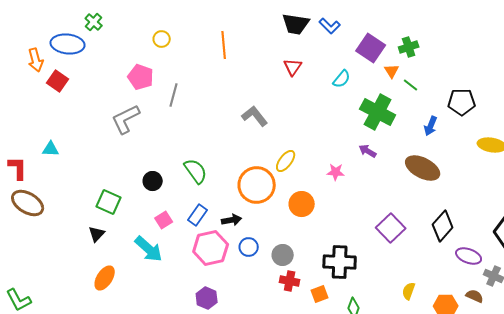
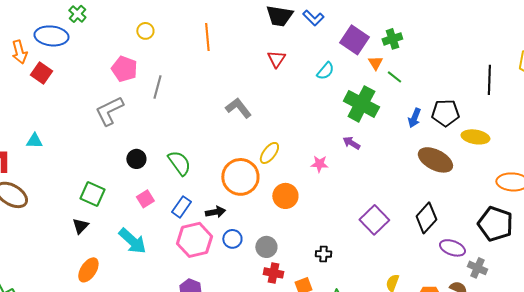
black pentagon: (462, 102) -> (445, 113), moved
brown ellipse: (423, 168) -> (435, 160), moved
black circle: (153, 181) -> (136, 159), moved
pink square: (164, 220) -> (145, 199), moved
black cross: (340, 262) -> (323, 254), size x0.5

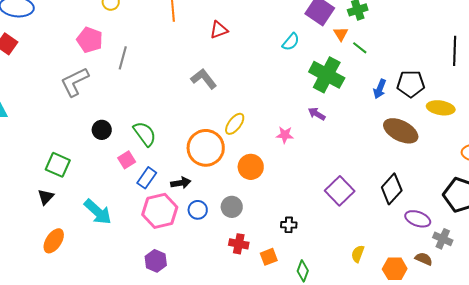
red triangle: (276, 59) -> (219, 30), moved, turned 36
pink square: (145, 199) -> (127, 160), moved
gray circle: (266, 247) -> (232, 207), moved

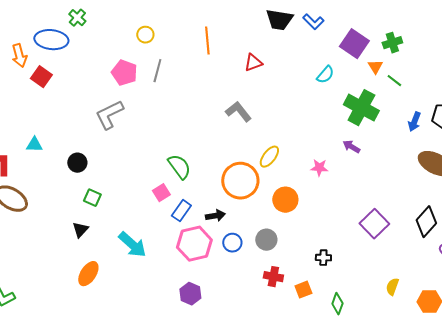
gray line: (123, 58) -> (157, 71), moved
black circle: (102, 130) -> (77, 163), moved
green square: (58, 165) -> (92, 198), size x0.7

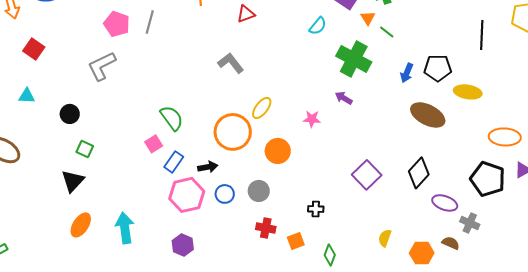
red square: (41, 77) -> (34, 49), moved
black triangle: (80, 230) -> (73, 181), size x1.4
cyan arrow: (132, 245) -> (125, 228), moved, turned -140

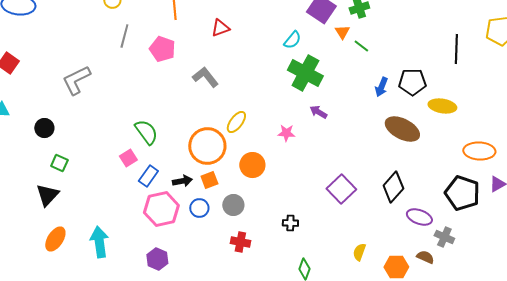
pink pentagon: (117, 24) -> (162, 49), moved
green cross: (354, 59) -> (305, 73), moved
orange square: (296, 241) -> (209, 180), moved

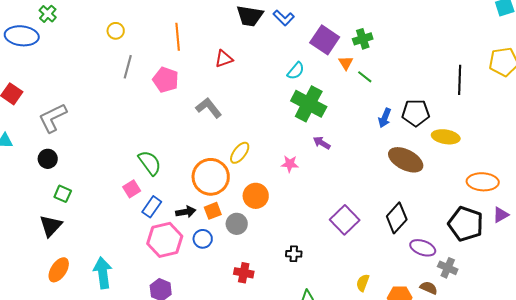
gray L-shape: (76, 80) -> (53, 118), moved
gray circle: (233, 205) -> (237, 224), moved

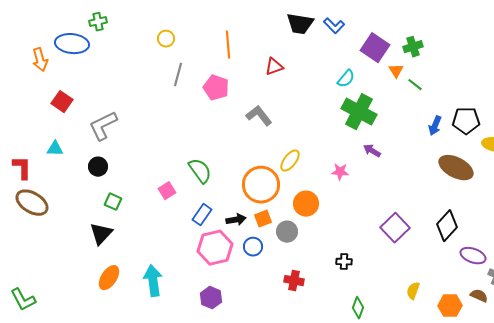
green cross: (48, 14) -> (98, 22), turned 36
pink square: (132, 189) -> (167, 191), moved

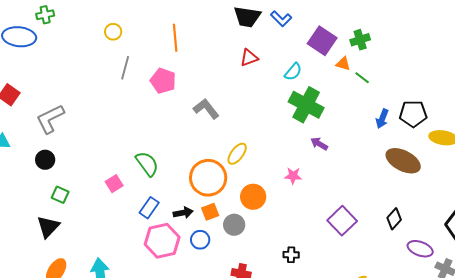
red triangle: (274, 67) -> (249, 58), moved
orange triangle: (396, 71) -> (343, 64), turned -42
pink star: (340, 172) -> (293, 176), moved
black diamond: (447, 226) -> (394, 219), size x0.7

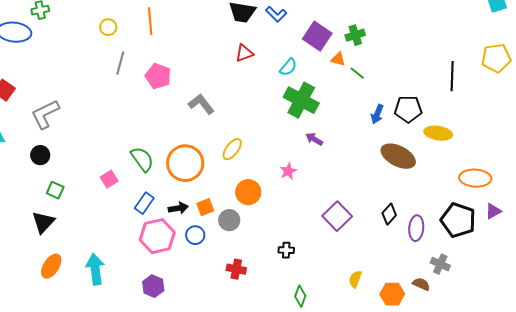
orange line: (175, 38) -> (150, 21), moved
pink star: (293, 176) -> (288, 171), turned -30
orange circle: (208, 178) -> (185, 163), moved
purple ellipse: (420, 249) -> (416, 228), moved, turned 75

